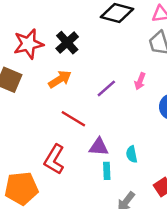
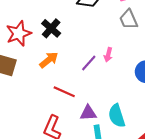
pink arrow: (140, 81) -> (108, 55), moved
cyan semicircle: (132, 154) -> (117, 116), size x1.6

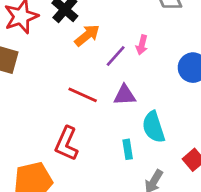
orange arrow: (49, 60) -> (87, 35), moved
purple triangle: (88, 113) -> (125, 95), moved

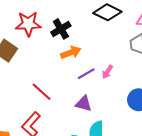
red line: (83, 95) -> (42, 92), moved

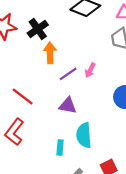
orange arrow: (71, 52) -> (50, 53), turned -66

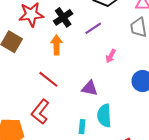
orange arrow: (50, 53) -> (57, 45), moved
purple line: (68, 74) -> (93, 28), moved

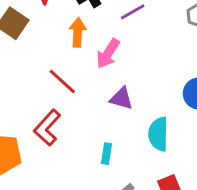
pink arrow: (111, 56) -> (108, 54), moved, size x1.5
cyan semicircle: (104, 116) -> (158, 134), moved

